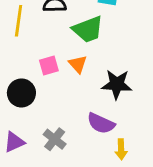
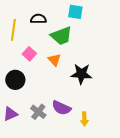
pink square: (49, 66) -> (29, 54), moved, turned -32
purple semicircle: (101, 123) -> (61, 108), moved

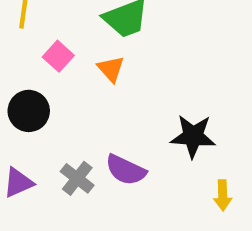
black star: (81, 74) -> (193, 136), moved
yellow arrow: (84, 119) -> (223, 195), moved

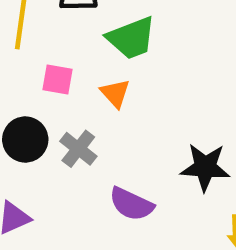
pink square: (58, 56) -> (58, 80), turned -32
gray cross: (77, 178) -> (78, 149), moved

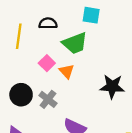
pink square: (58, 80) -> (47, 63), moved, turned 35
black star: (205, 167) -> (112, 87), moved

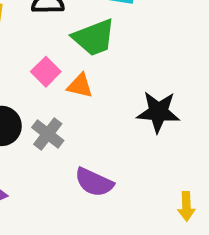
orange triangle: (67, 71) -> (80, 86), turned -35

